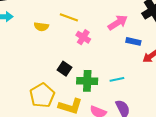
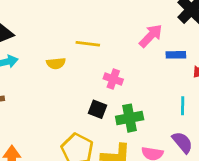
pink cross: (83, 37) -> (113, 79), moved
cyan line: (117, 79) -> (183, 106), moved, turned -64

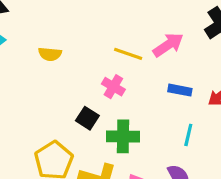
yellow line: (88, 44) -> (128, 54), moved
blue rectangle: (176, 55) -> (180, 90), moved

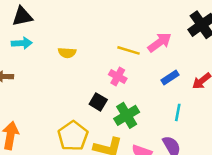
blue rectangle: (180, 90) -> (170, 78), turned -42
green cross: (123, 136) -> (127, 115), turned -30

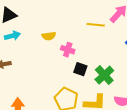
pink cross: (118, 77) -> (68, 50), moved

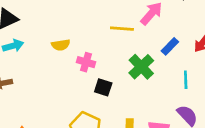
green cross: (104, 75) -> (141, 67), moved

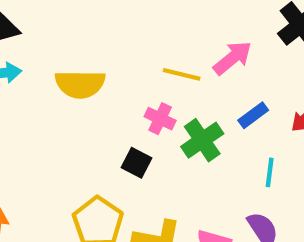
yellow semicircle: (61, 45) -> (80, 84), size x1.6
pink cross: (86, 62) -> (160, 119), moved

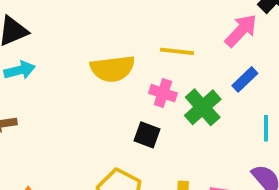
pink arrow: (233, 58) -> (241, 31), moved
yellow semicircle: (80, 84) -> (113, 69), moved

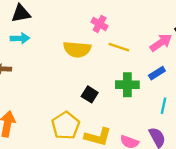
pink cross: (163, 93) -> (100, 24), moved
green cross: (203, 107) -> (127, 85), turned 30

